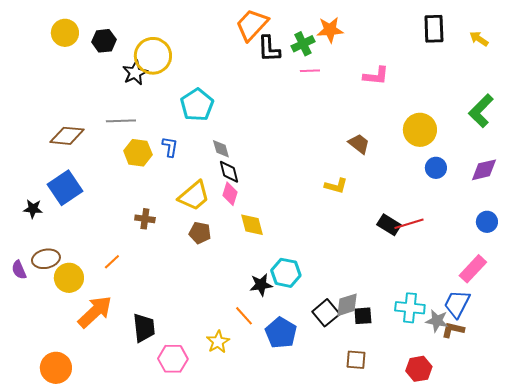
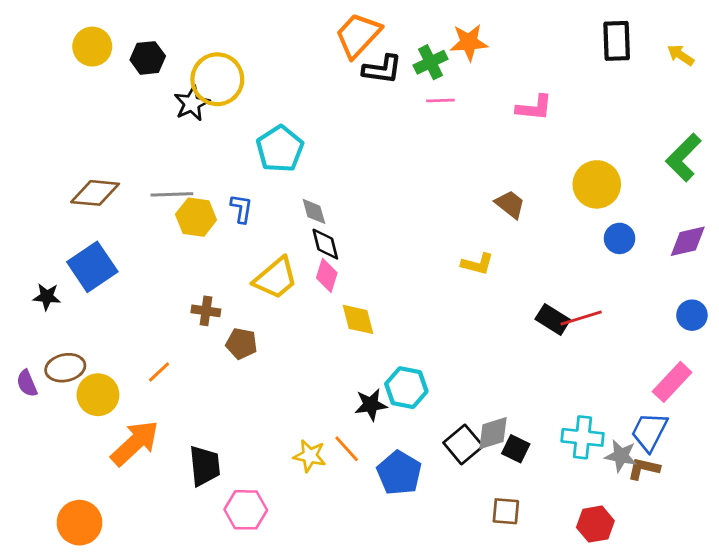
black L-shape: (269, 49) -> (382, 69), turned -80
gray line: (121, 121) -> (172, 194), moved
brown pentagon: (200, 233) -> (241, 344), moved
black square: (363, 316) -> (516, 449), turned 30
yellow star: (218, 342) -> (310, 456), moved, turned -30

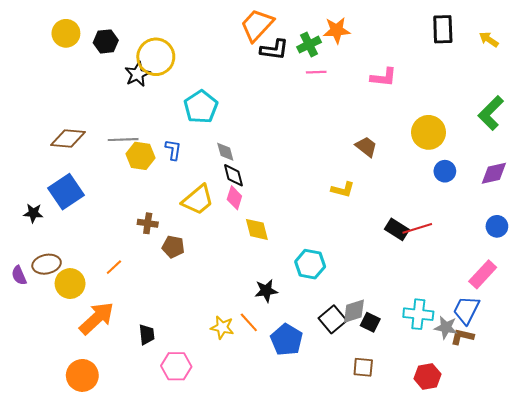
cyan hexagon: (406, 388) -> (310, 264), moved
black trapezoid: (205, 466) -> (147, 335), size x0.7
orange circle: (79, 523) -> (82, 375), moved

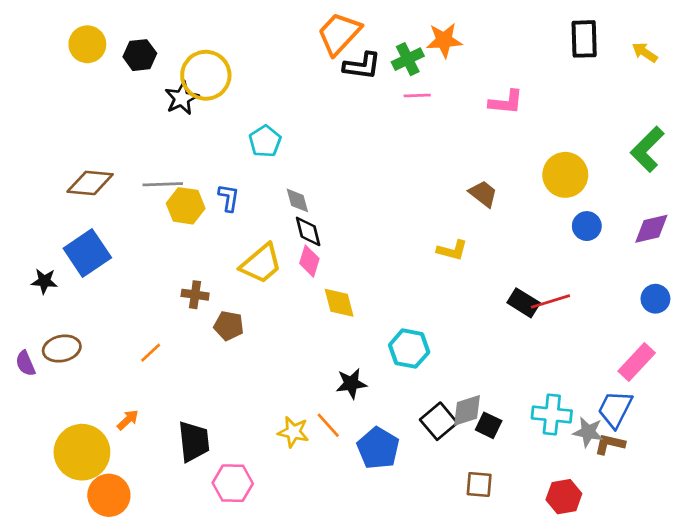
cyan pentagon: (201, 107) -> (265, 141), size x0.7
yellow circle: (70, 284) -> (82, 452), moved, size x1.4
orange arrow: (97, 318) -> (128, 420), size x0.5
black trapezoid: (147, 335) -> (194, 441), size x1.5

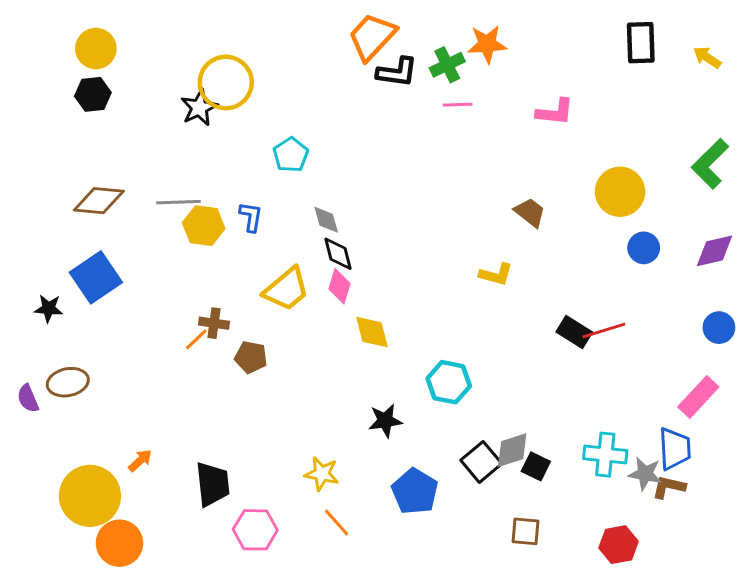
black hexagon: (140, 55) -> (93, 94), moved
orange line: (151, 353) -> (196, 339), moved
blue trapezoid: (615, 409) -> (675, 449), turned 150
orange line: (328, 425) -> (337, 522), moved

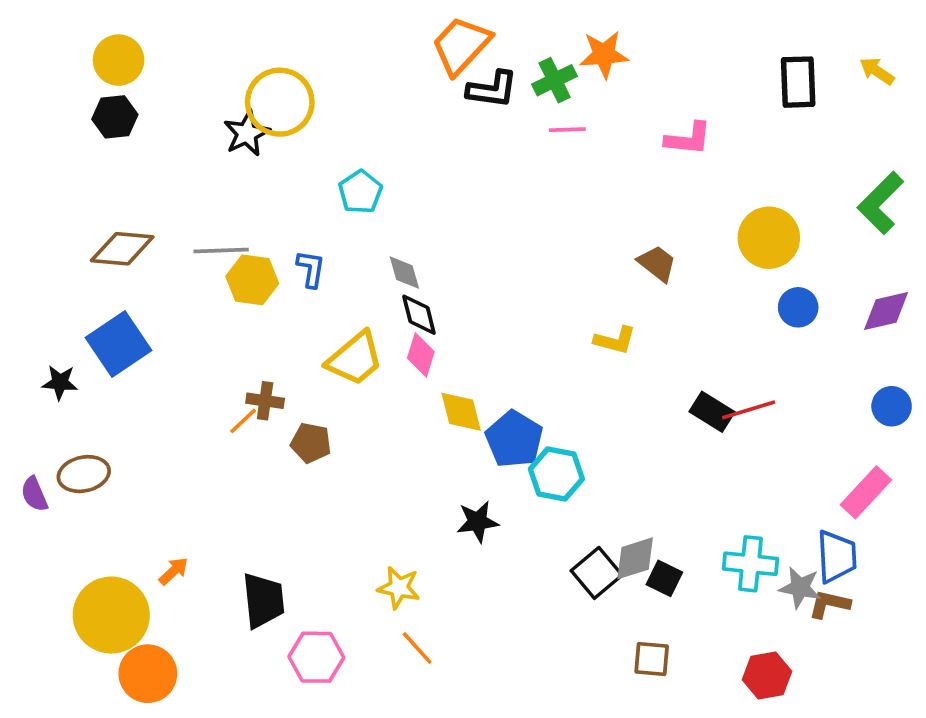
black rectangle: (641, 43) -> (798, 82), moved
blue pentagon: (415, 491) -> (514, 439), moved

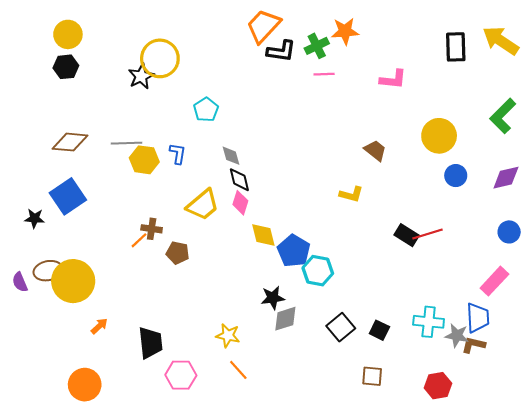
yellow arrow: (877, 71) -> (501, 41), size x1.8
gray diamond: (635, 558) -> (285, 319), moved
yellow circle: (111, 615) -> (73, 281), moved

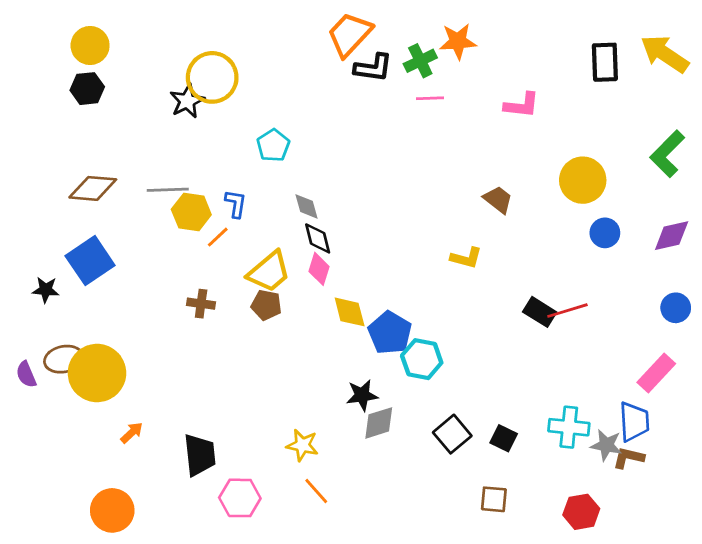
orange line: (139, 240) -> (218, 237), moved
brown pentagon: (178, 253) -> (266, 305), moved

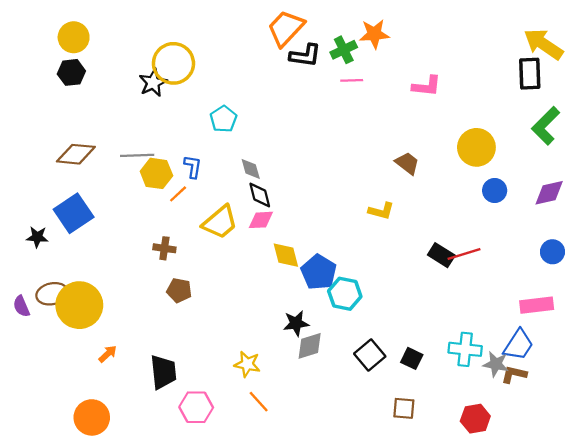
black rectangle: (605, 62) -> (530, 74), moved
pink diamond: (319, 269) -> (261, 220), turned 70
brown pentagon: (266, 305) -> (179, 290), moved
pink rectangle: (656, 373) -> (537, 305), turned 40
blue trapezoid: (634, 422) -> (518, 345), turned 36

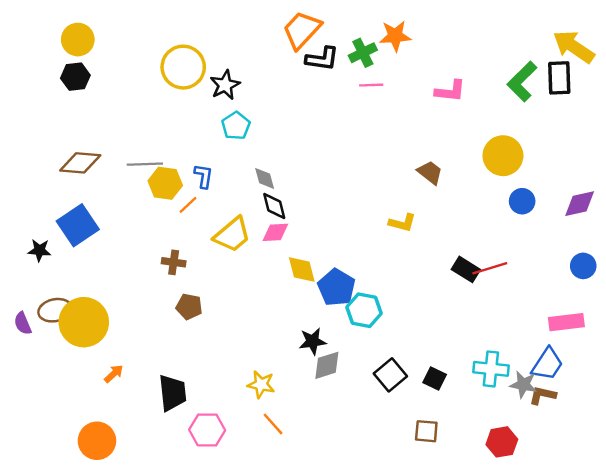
black star: (153, 83) -> (225, 85), moved
green L-shape: (546, 126) -> (522, 81), moved

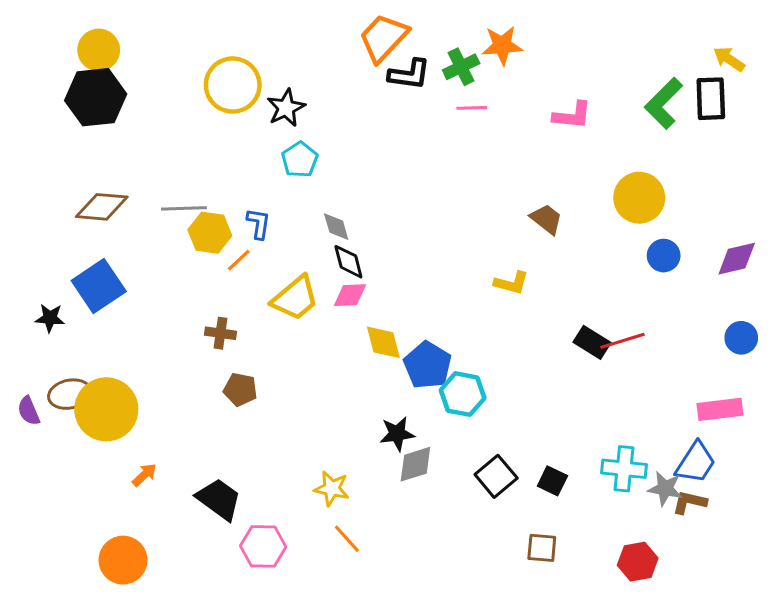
yellow arrow: (574, 47) -> (729, 59), size x0.6
black hexagon: (75, 77) -> (96, 97), size x1.6
black trapezoid: (172, 393) -> (219, 499), turned -48

